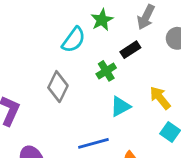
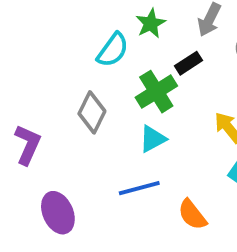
green cross: (106, 71) -> (156, 92), size x1.5
cyan triangle: (120, 106) -> (153, 139), moved

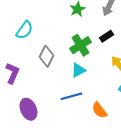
cyan semicircle: (113, 50) -> (24, 30), moved
black rectangle: (189, 63) -> (106, 36), moved

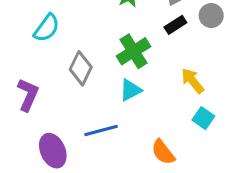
black rectangle: (106, 36) -> (175, 25), moved
blue line: (71, 96) -> (101, 130), moved

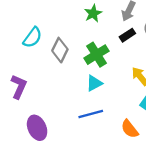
gray diamond: (81, 68) -> (60, 50), moved
blue line: (101, 130) -> (91, 114), moved
orange semicircle: (163, 152) -> (130, 129), moved

